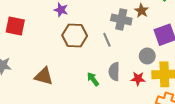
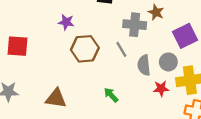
gray semicircle: (114, 72) -> (144, 65), moved

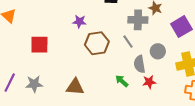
gray circle: (168, 62) -> (158, 51), moved
gray semicircle: (144, 65) -> (139, 64), moved
red star: (161, 88) -> (149, 82), moved

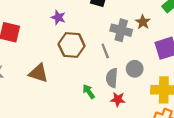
brown triangle: (75, 87) -> (38, 73), moved

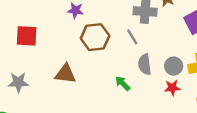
gray circle: (135, 69) -> (174, 66), moved
red star: (118, 99) -> (172, 88), moved

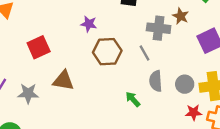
red square: (27, 36) -> (39, 47), turned -30
brown triangle: (65, 74) -> (63, 81), moved
red star: (172, 88) -> (194, 112), moved

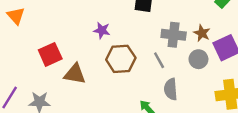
brown star: (181, 16) -> (202, 33), moved
brown triangle: (63, 81) -> (75, 74), moved
gray circle: (185, 84) -> (198, 59), moved

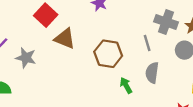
red square: (50, 54) -> (46, 15), turned -35
brown hexagon: (121, 59) -> (108, 54), moved

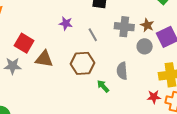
gray line: (147, 43) -> (93, 35), moved
gray star: (26, 58) -> (13, 66), moved

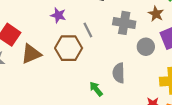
brown star: (147, 25) -> (156, 14), moved
brown triangle: (44, 59) -> (31, 54), turned -36
brown hexagon: (83, 63) -> (69, 48), moved

